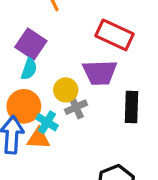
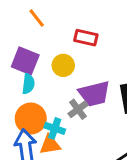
red rectangle: (115, 35) -> (86, 38), moved, size x0.7
purple trapezoid: (100, 73) -> (94, 94), moved
yellow circle: (66, 90) -> (63, 65), moved

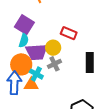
red rectangle: (86, 38) -> (69, 33), moved
yellow circle: (63, 65) -> (53, 48), moved
purple trapezoid: (94, 94) -> (37, 52), moved

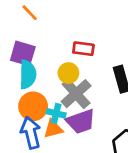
cyan semicircle: (24, 41) -> (28, 74), size x1.5
purple trapezoid: (37, 52) -> (81, 121), moved
gray cross: (54, 64) -> (76, 94), size x1.6

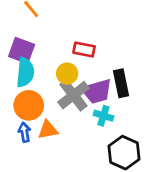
cyan cross: (56, 113) -> (103, 116), moved
purple trapezoid: (81, 121) -> (97, 91), moved
blue arrow: (31, 133) -> (24, 132), size x0.6

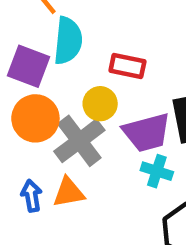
cyan semicircle: (25, 72) -> (68, 41), moved
gray cross: (74, 95) -> (79, 141), moved
orange circle: (29, 105) -> (35, 118), moved

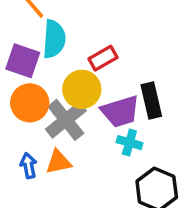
red rectangle: (127, 66) -> (103, 58), turned -40
yellow circle: (100, 104) -> (82, 89), size x1.4

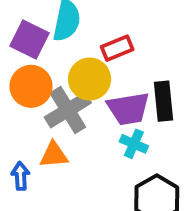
blue arrow: (29, 166) -> (20, 176), moved

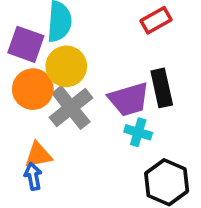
red rectangle: (117, 48) -> (156, 20), moved
yellow circle: (90, 79) -> (66, 66), moved
orange triangle: (54, 155) -> (38, 155), moved

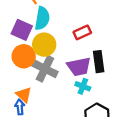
red rectangle: (156, 20) -> (82, 32), moved
gray cross: (71, 108) -> (45, 69), turned -30
orange triangle: (38, 155) -> (24, 95), turned 49

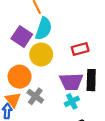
orange circle: (24, 56) -> (20, 77), moved
gray cross: (45, 69) -> (35, 96), moved, size x0.7
cyan cross: (83, 86) -> (72, 101), turned 32

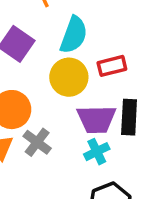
cyan semicircle: (44, 29) -> (74, 35), moved
yellow circle: (41, 55) -> (69, 77), moved

